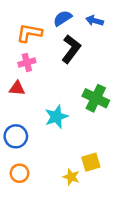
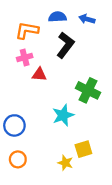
blue semicircle: (63, 18) -> (57, 17), turned 30
red triangle: (17, 88) -> (39, 75), moved
cyan star: (56, 117) -> (63, 115), moved

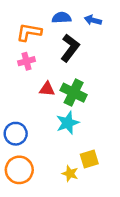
red triangle: (39, 75) -> (47, 89), moved
green cross: (88, 90) -> (74, 93), moved
orange circle: (18, 159) -> (19, 170), size x1.5

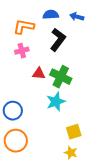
yellow star: (70, 174) -> (71, 153), moved

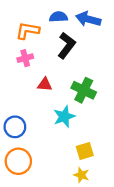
blue arrow: (77, 17) -> (88, 19), size x1.5
green cross: (61, 77) -> (84, 90), moved

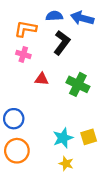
pink cross: (25, 58) -> (23, 54), turned 32
cyan star: (64, 117) -> (63, 138), moved
yellow square: (85, 151) -> (89, 137), moved
yellow star: (81, 175) -> (66, 164), moved

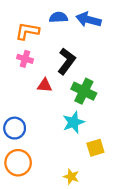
black L-shape: (62, 43) -> (67, 61), moved
cyan star: (63, 138) -> (73, 122), moved

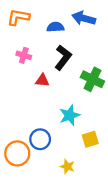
blue semicircle: (58, 17) -> (55, 27), moved
orange L-shape: (27, 31) -> (18, 17), moved
green cross: (84, 91) -> (92, 79), moved
blue circle: (15, 128) -> (40, 139), moved

